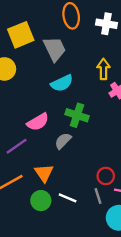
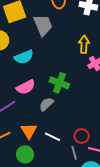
cyan semicircle: (62, 83) -> (24, 57), moved
white line: (68, 198) -> (53, 137), moved

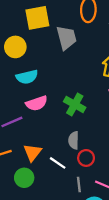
cyan semicircle: (24, 57) -> (27, 77), moved
gray semicircle: (46, 104) -> (74, 140), moved, turned -56
red circle: (82, 136) -> (86, 158), moved

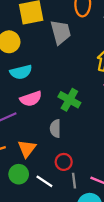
gray semicircle: (74, 140) -> (55, 129), moved
red circle: (86, 158) -> (64, 162), moved
white line: (58, 163) -> (44, 181), moved

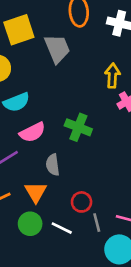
gray semicircle: (55, 129) -> (53, 165), moved

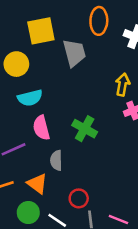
pink semicircle: (32, 132) -> (41, 128), turned 95
orange triangle: (36, 192) -> (37, 184), turned -30

